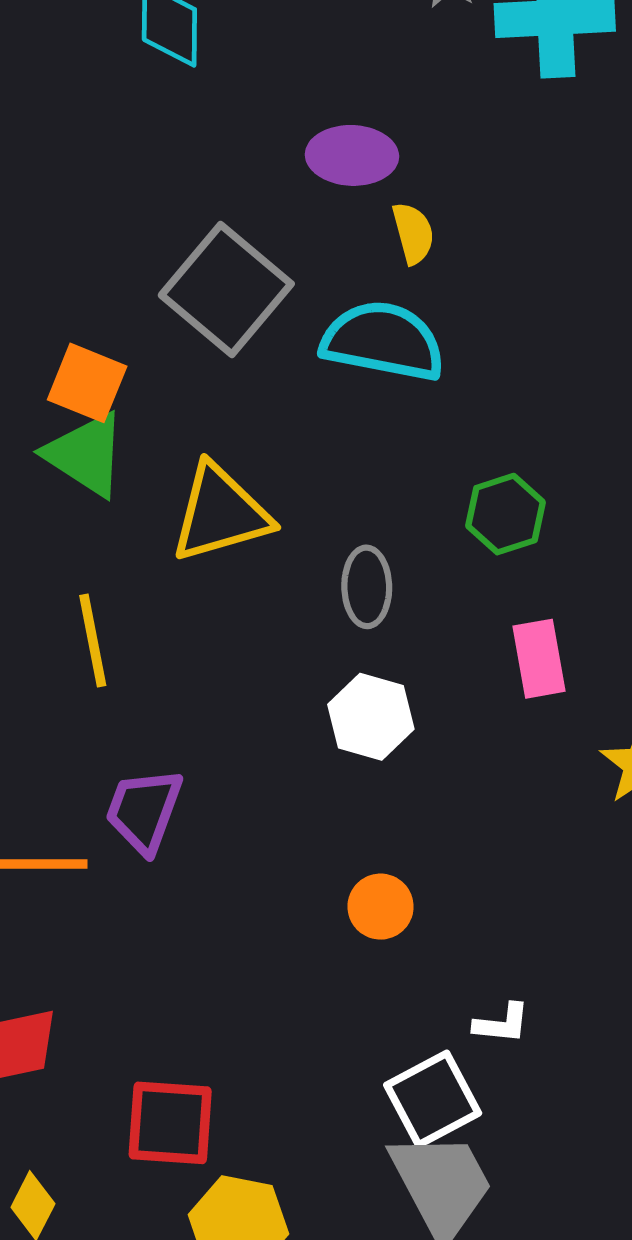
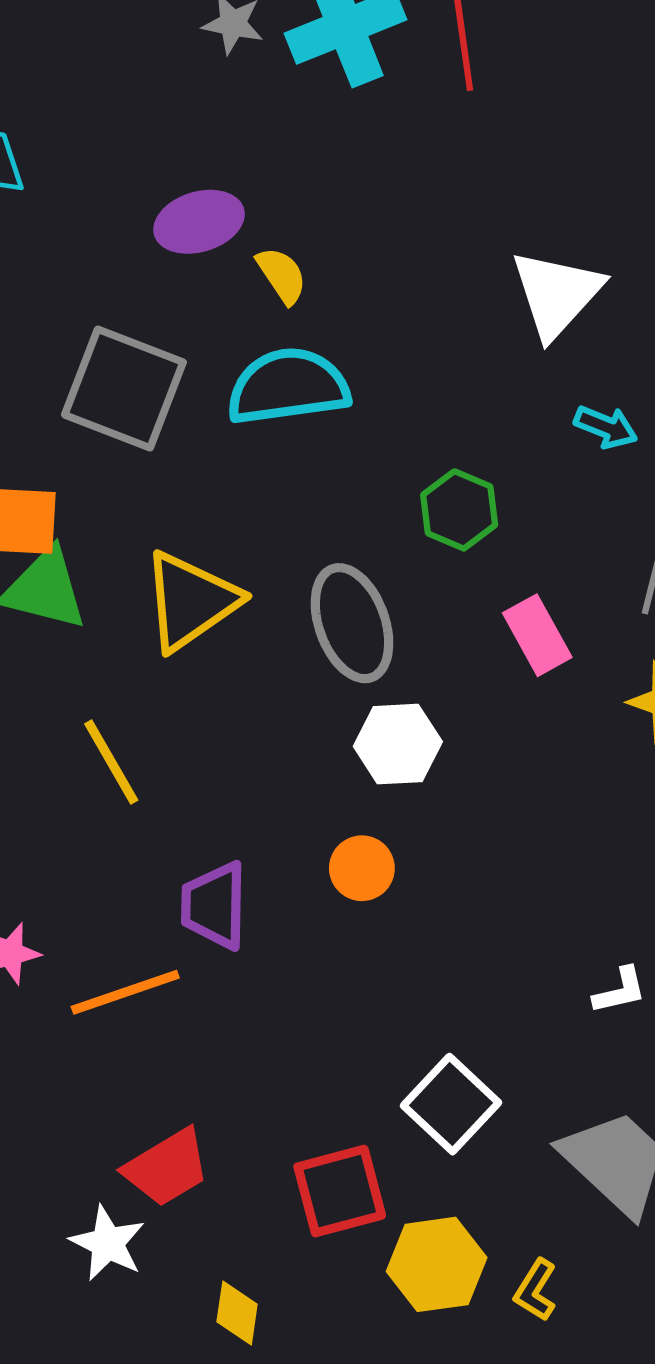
gray ellipse: (367, 587) -> (352, 623), size x1.5
orange circle: (381, 907) -> (362, 868), moved
white square: (433, 1099) -> (451, 1104), moved

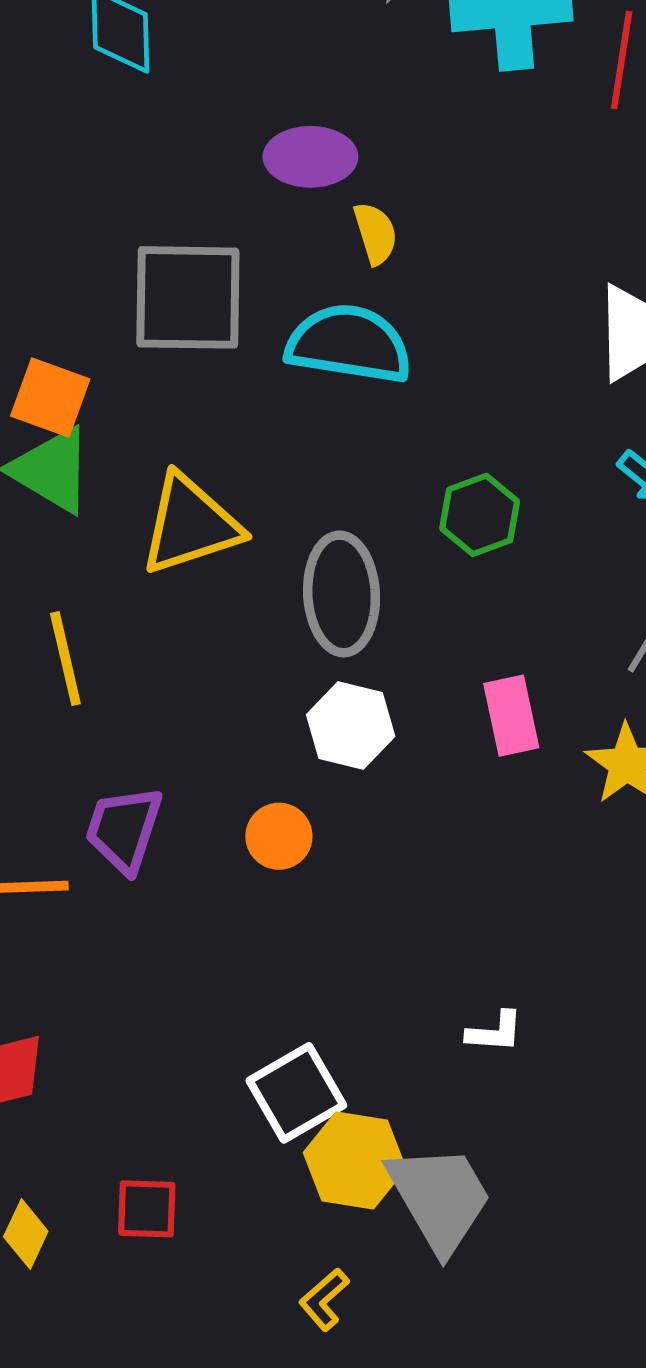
gray square: (124, 389) -> (188, 297), turned -37
pink rectangle: (537, 635) -> (511, 716), moved
red square: (340, 1191) -> (147, 1209), moved, size x0.7
yellow hexagon: (437, 1264) -> (355, 1160), moved

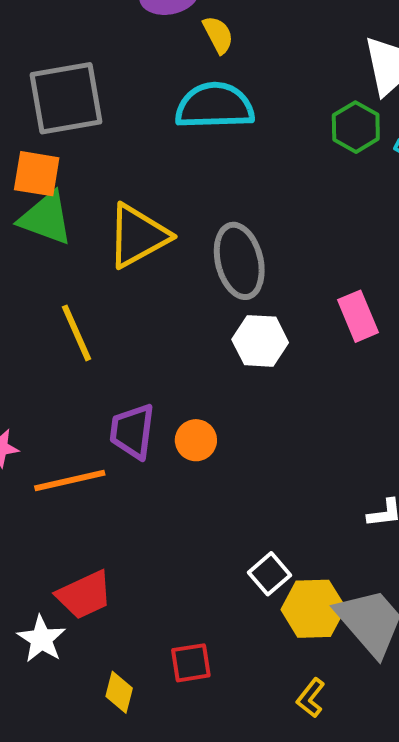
gray square: (188, 297) -> (66, 98), moved
green hexagon: (480, 515) -> (356, 127), moved
orange circle: (279, 836) -> (196, 440), moved
white square: (296, 1093) -> (270, 574), size x0.7

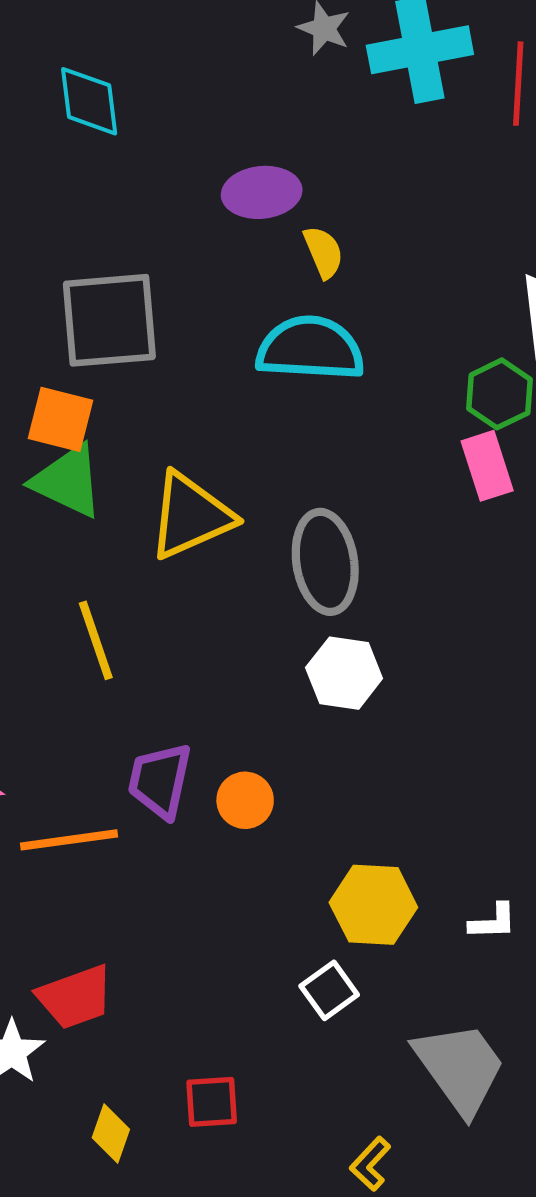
pink rectangle: (358, 316) -> (487, 466), moved
yellow hexagon: (313, 609) -> (373, 905), moved

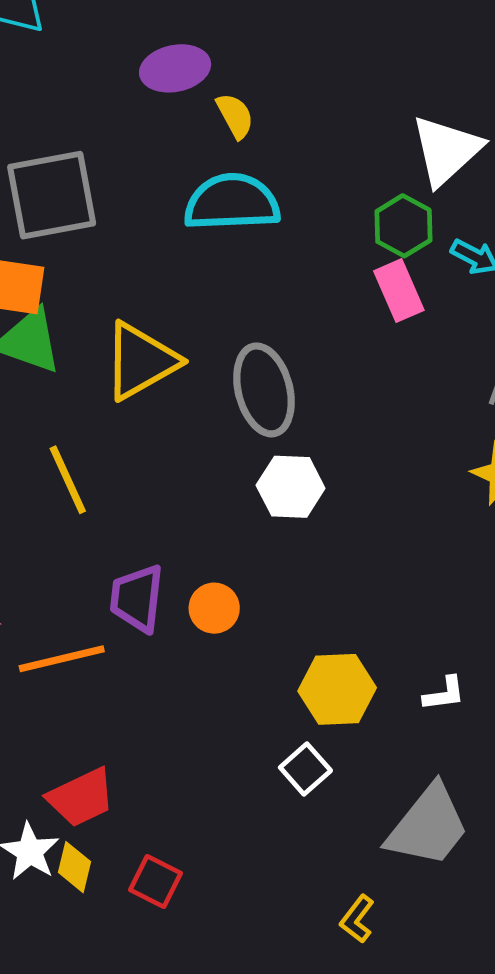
gray trapezoid: (460, 1068) -> (428, 826), turned 80
red square: (212, 1102) -> (156, 882), moved, turned 36
yellow diamond: (111, 1133) -> (74, 867), moved

